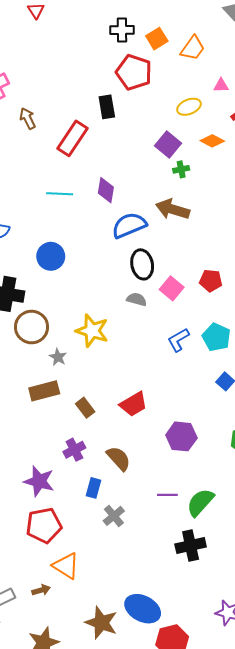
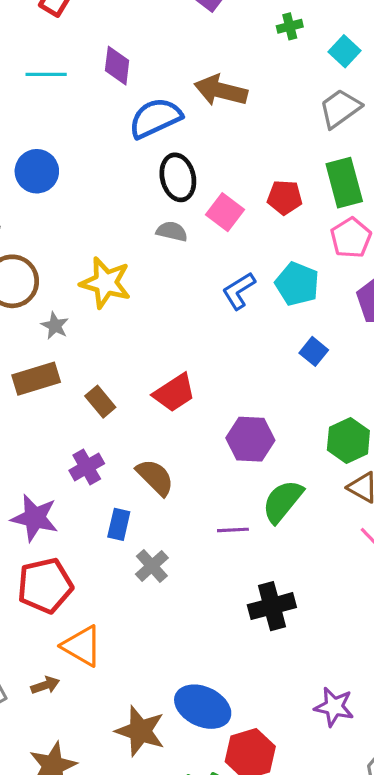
green cross: (181, 169) -> (290, 26), moved
green semicircle: (200, 502) -> (283, 501), moved

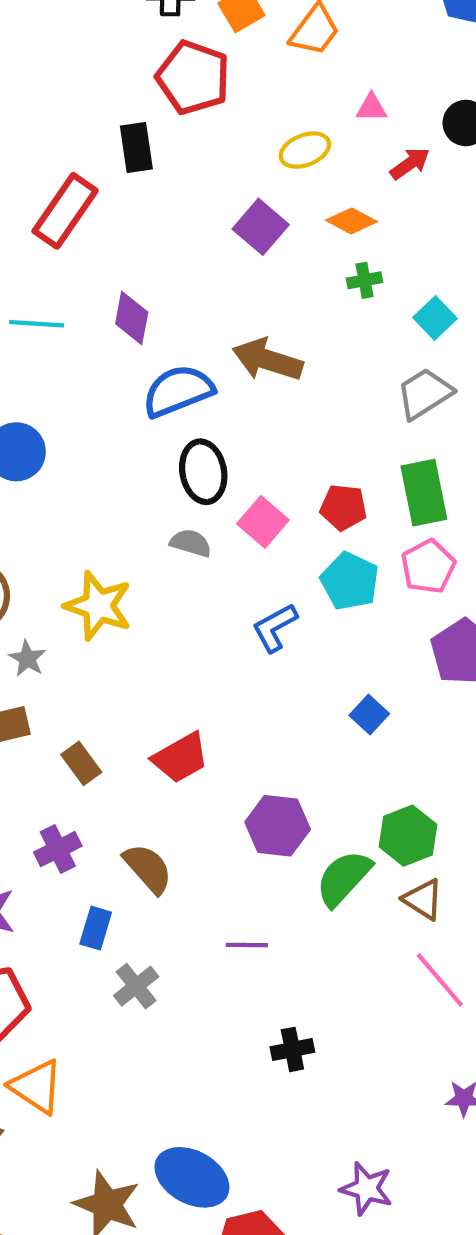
cyan pentagon: (297, 284) -> (350, 581), moved
green semicircle: (283, 501) -> (344, 878), moved
black cross: (272, 606) -> (292, 1049), size x0.7

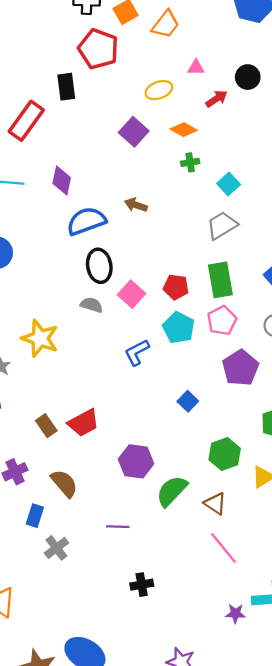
brown arrow: (267, 360) -> (136, 205), size x0.6
brown rectangle: (81, 763) -> (46, 426), moved
green hexagon: (408, 836) -> (225, 454), moved

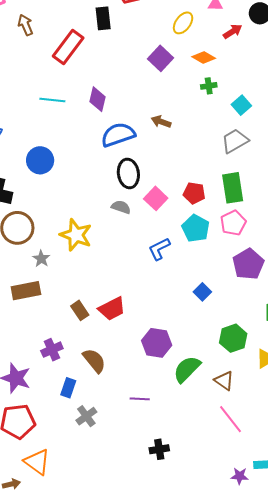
yellow ellipse: (159, 90) -> (183, 23), turned -35

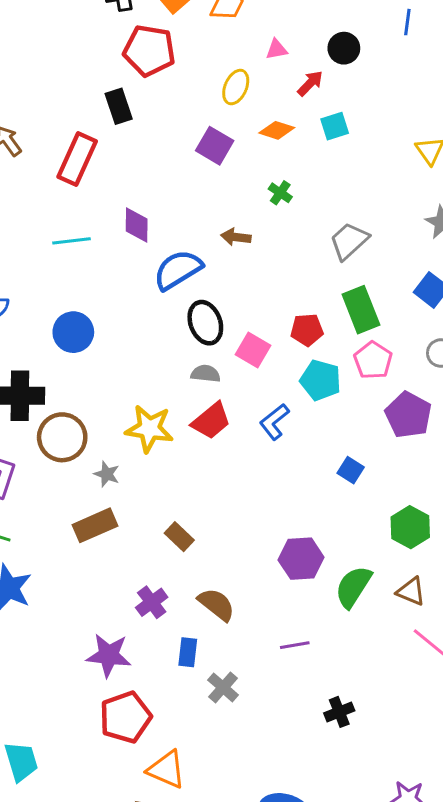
green cross: (209, 86) -> (280, 193), moved, turned -35
cyan square: (241, 105) -> (335, 126), moved, turned 36
red trapezoid: (112, 309) -> (211, 421), moved

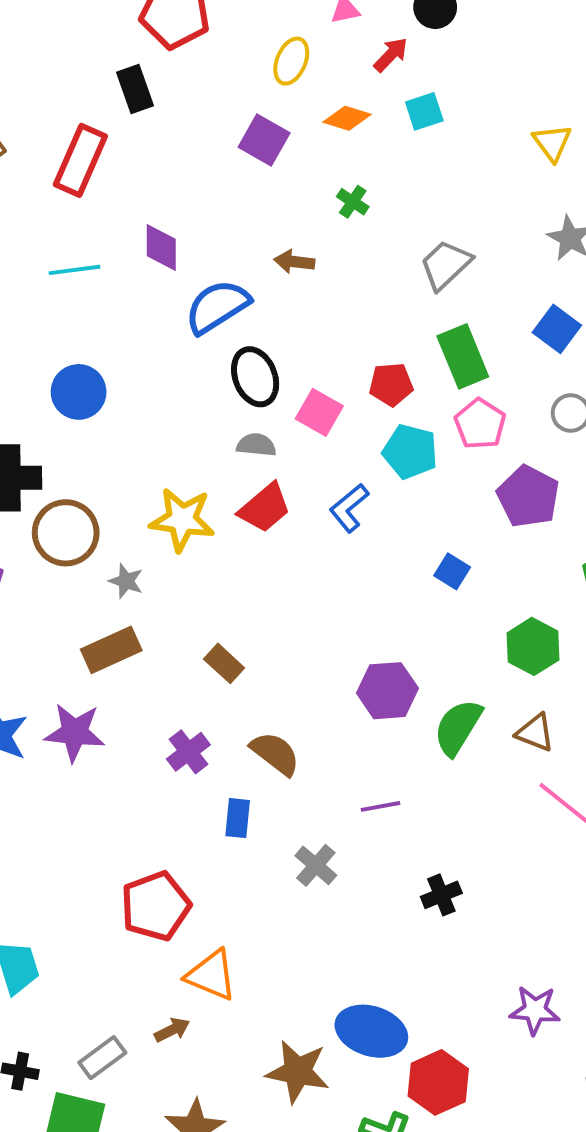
purple star: (109, 655) -> (75, 732), moved
gray cross: (223, 687) -> (316, 865), moved

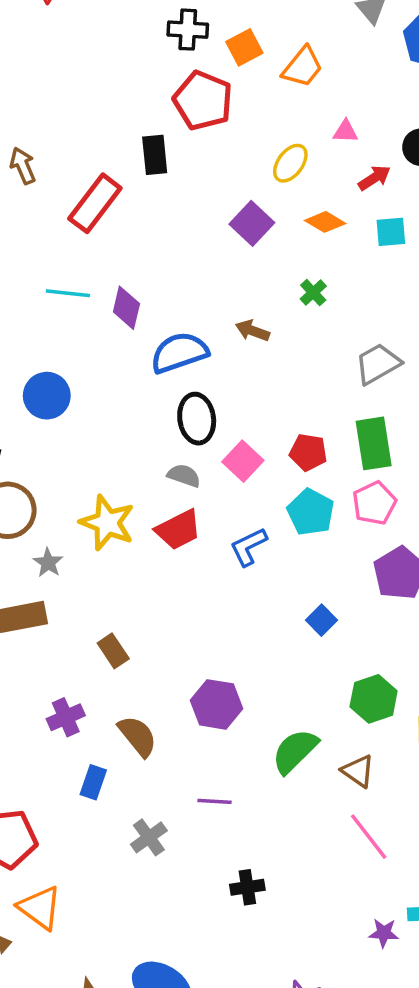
purple diamond: (161, 248) -> (126, 308), moved
purple hexagon: (387, 691) -> (217, 704), moved

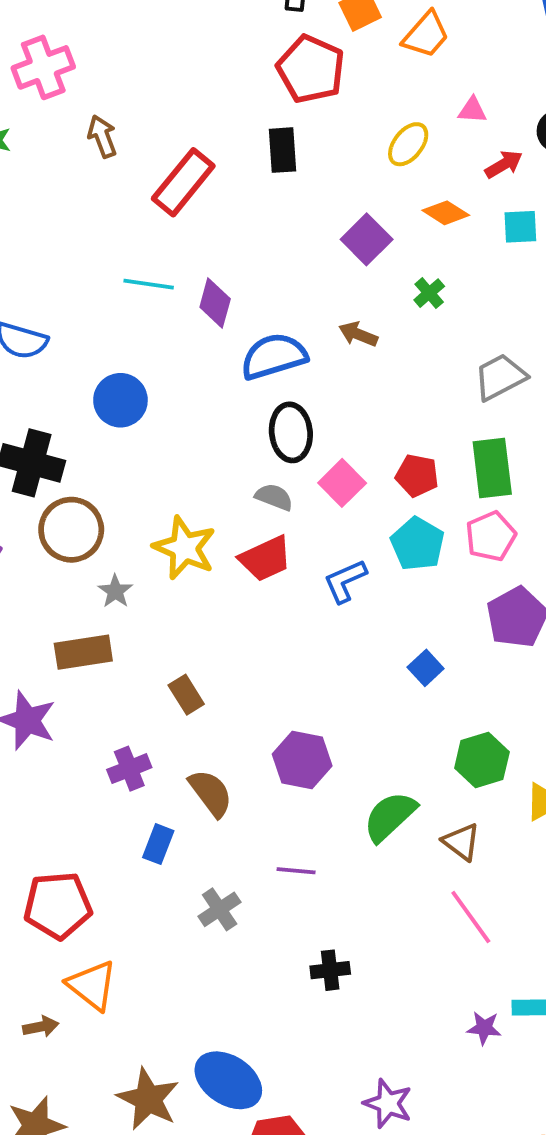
black rectangle: (155, 155) -> (282, 150), moved
purple square: (252, 223) -> (367, 239), moved

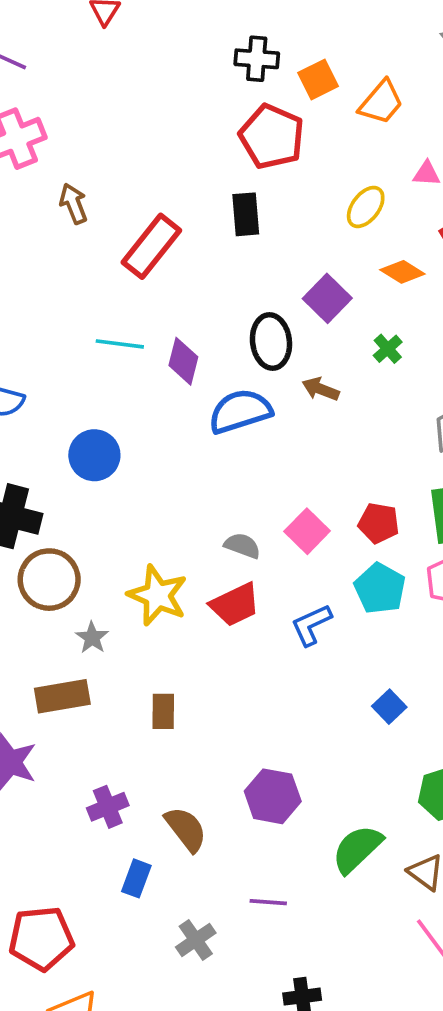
black ellipse: (291, 432) -> (271, 341), moved
brown rectangle: (186, 695) -> (163, 711), moved, turned 33

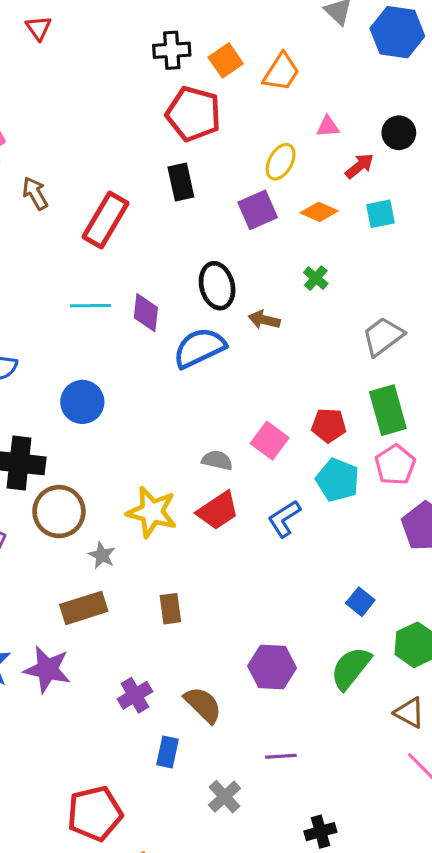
purple square: (327, 298) -> (258, 210), moved, turned 30
blue square: (389, 707) -> (360, 602), moved
green semicircle: (357, 849) -> (351, 668), moved

